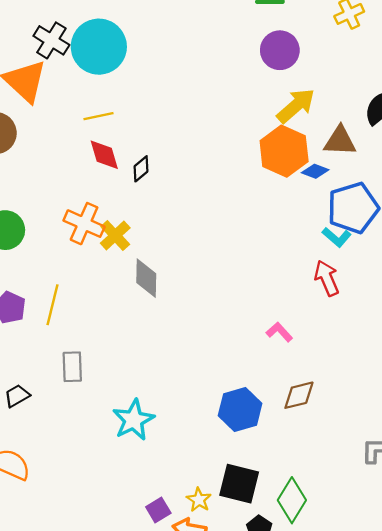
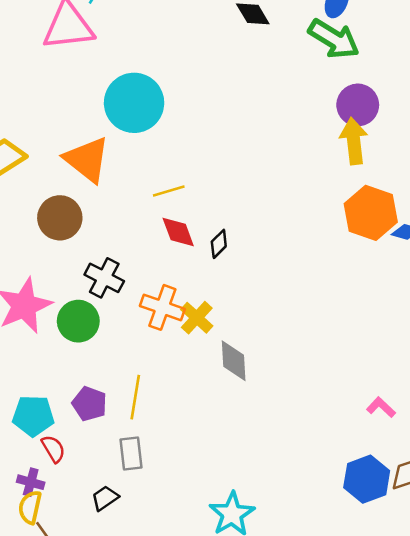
black cross: (51, 40) -> (104, 278), moved
cyan circle: (99, 47) -> (134, 103), moved
yellow arrow: (296, 106) -> (354, 141), moved, turned -51
gray rectangle: (72, 367) -> (131, 453), moved
blue hexagon: (240, 410) -> (367, 479), moved

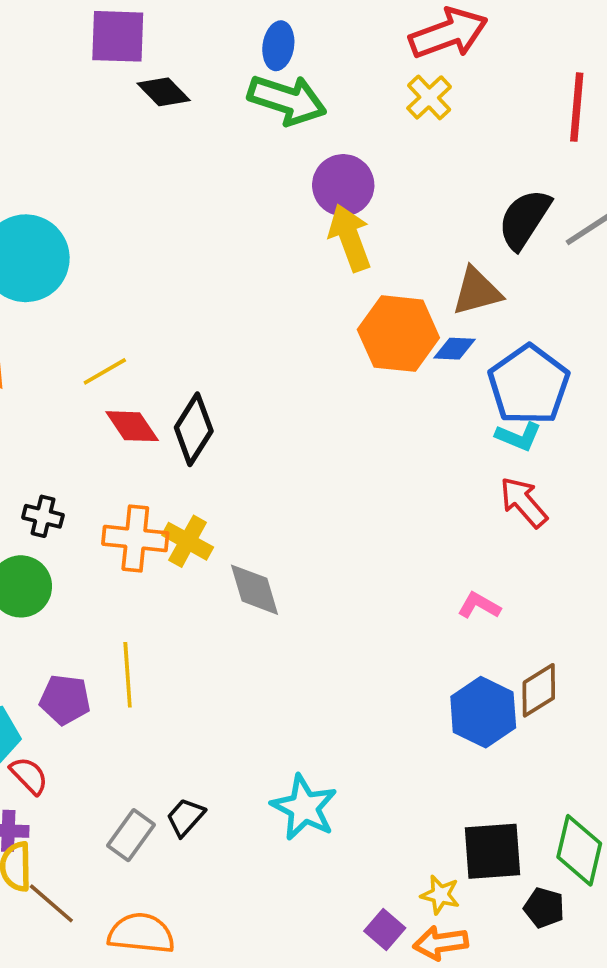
black diamond: (219, 244) -> (194, 429), size x1.6
black cross: (104, 278) -> (43, 516), size x0.7
gray rectangle: (131, 453) -> (131, 835), moved, turned 56
black trapezoid: (105, 498) -> (186, 817), moved

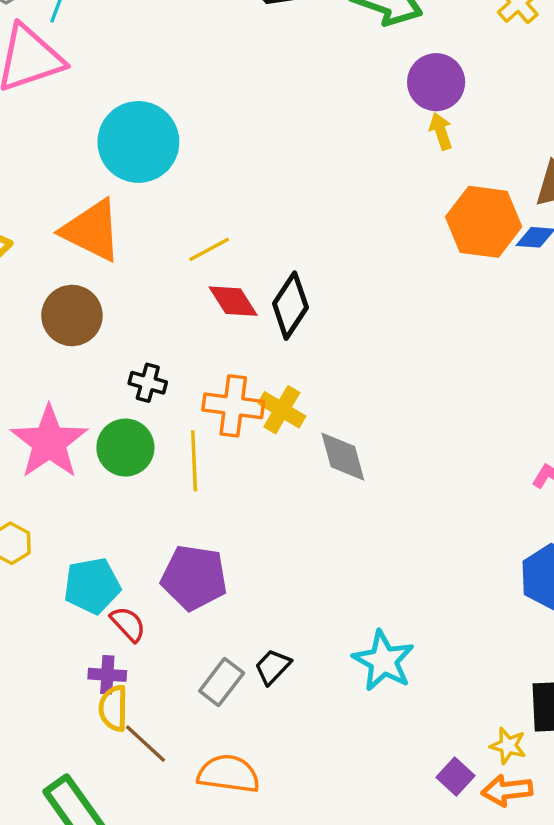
yellow arrow: (350, 238) -> (441, 131), size x0.6
yellow line: (128, 675) -> (194, 461), moved
purple pentagon: (65, 700) -> (194, 578), moved, size x1.4

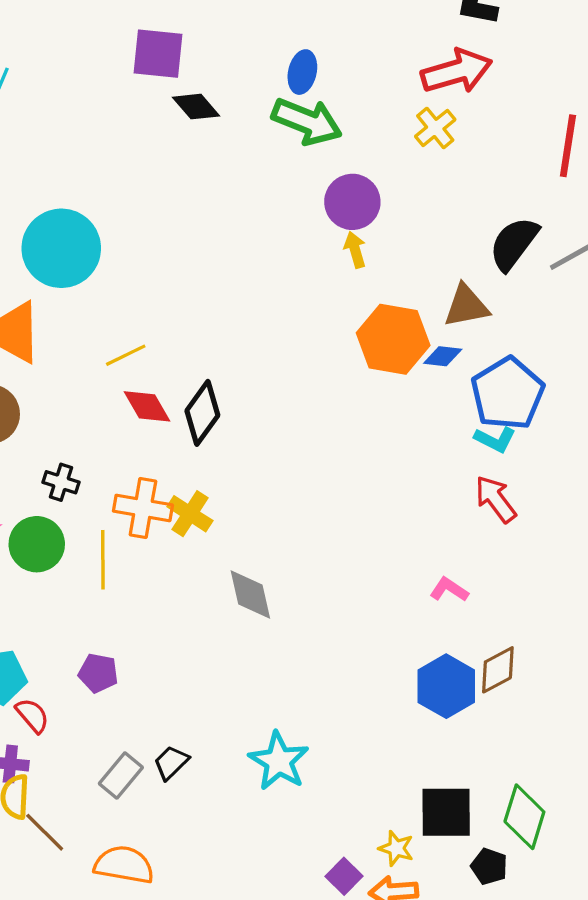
gray diamond: (343, 457) -> (250, 594), moved
purple pentagon: (194, 578) -> (98, 673), size x0.6

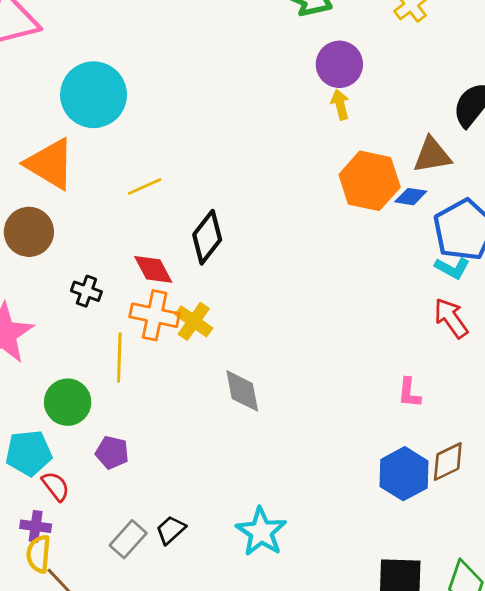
red diamond: (147, 406) -> (153, 269), moved
green circle: (37, 544) -> (68, 402), moved
pink L-shape: (449, 590) -> (409, 393), turned -120

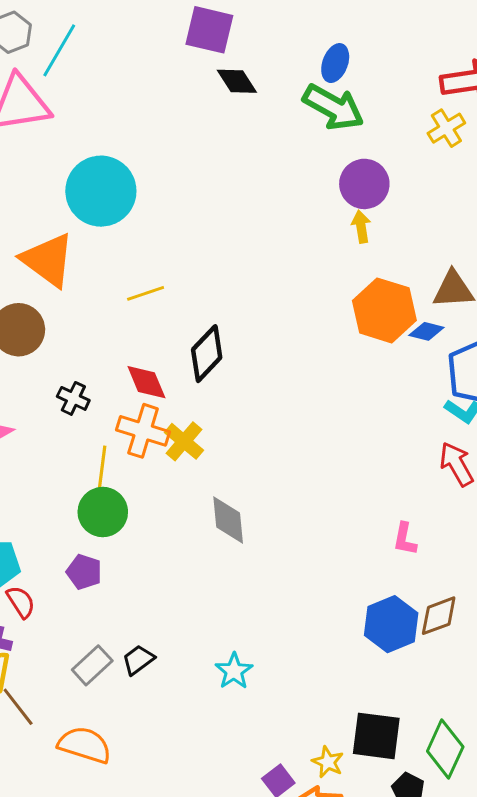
green circle: (68, 402) -> (103, 512), moved
cyan star: (261, 532) -> (234, 671), size x0.7

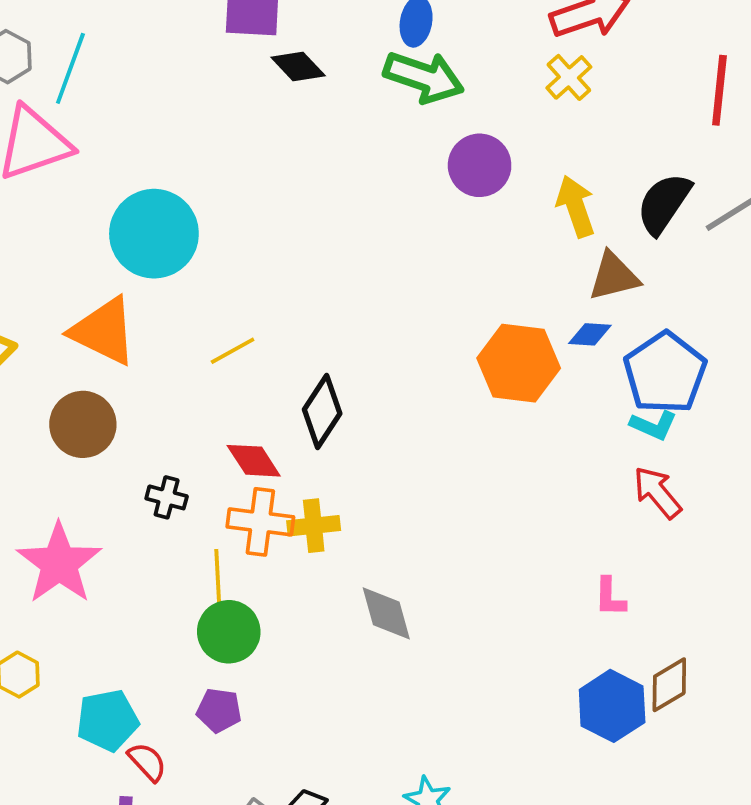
yellow arrow: (361, 227) -> (576, 206), moved, size x1.5
orange hexagon: (384, 310) -> (519, 363), moved
yellow cross: (184, 441) -> (314, 526), turned -36

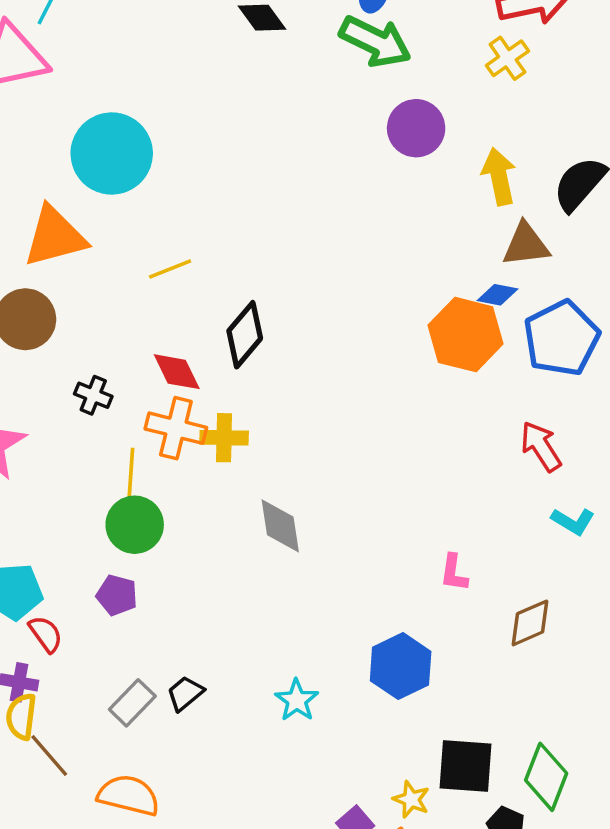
orange triangle: (104, 331) -> (55, 237), turned -48
orange hexagon: (519, 363) -> (466, 335), moved
cyan L-shape: (654, 425) -> (573, 521), moved
pink L-shape: (610, 597) -> (454, 573), moved
blue hexagon: (612, 706) -> (401, 666), moved

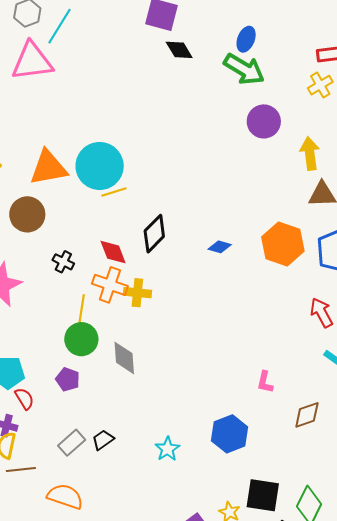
cyan circle: (112, 154) -> (100, 166), moved
blue diamond: (497, 295) -> (220, 247), moved
gray diamond: (280, 526) -> (124, 358), moved
brown line: (49, 755) -> (21, 470), turned -60

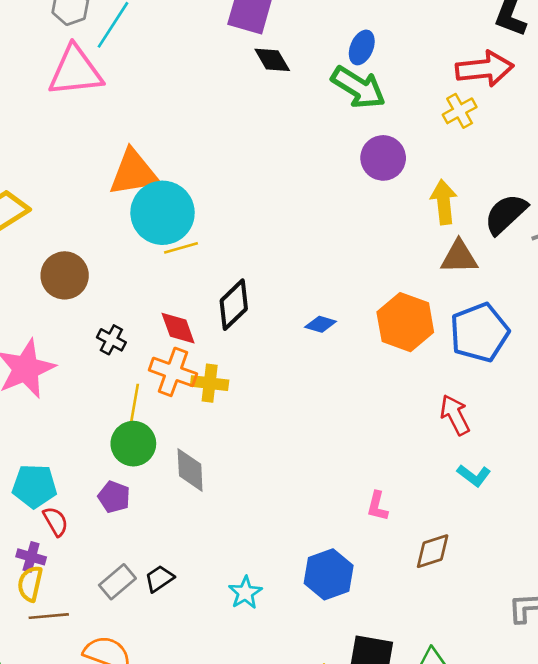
orange triangle: (48, 168) -> (134, 173), moved

